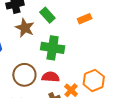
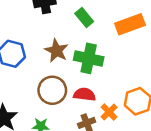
orange rectangle: (85, 19) -> (130, 24), size x1.6
brown star: (25, 28) -> (56, 51), moved

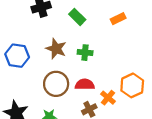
orange rectangle: (130, 24) -> (118, 19), size x0.6
green cross: (89, 58) -> (85, 53), size x0.6

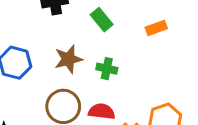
brown star: (56, 49) -> (68, 59), turned 30

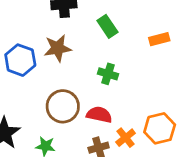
brown star: (68, 59) -> (58, 48), moved

